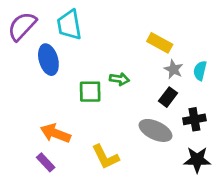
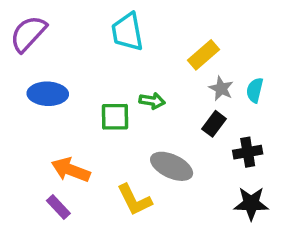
cyan trapezoid: (69, 25) -> (127, 32), moved
yellow rectangle: (160, 43) -> (203, 55), turned -70
blue ellipse: (48, 60) -> (48, 94), moved, turned -72
gray ellipse: (155, 130) -> (172, 166), moved

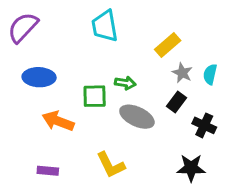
black cross: (248, 152) -> (204, 125), turned 35
gray ellipse: (172, 166) -> (137, 117), moved
orange arrow: (71, 170) -> (58, 121), moved
black star: (251, 203) -> (191, 168), moved
purple rectangle: (58, 207) -> (48, 171), turned -42

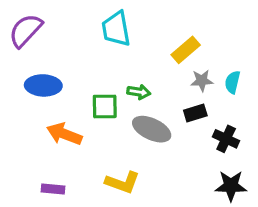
gray star: (182, 73) -> (202, 81), turned -30
black rectangle: (176, 102) -> (195, 113), turned 36
yellow L-shape: (111, 165) -> (123, 182), turned -44
black star: (191, 168) -> (231, 186), moved

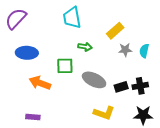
green arrow: (139, 92) -> (85, 47), moved
black rectangle: (195, 113) -> (121, 87), moved
black cross: (226, 139) -> (140, 86), turned -35
yellow L-shape: (123, 182) -> (104, 113), moved

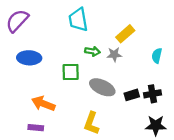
gray star: (125, 50) -> (114, 55), moved
orange arrow: (40, 83) -> (43, 104), moved
yellow L-shape: (104, 113) -> (91, 123), moved, turned 90

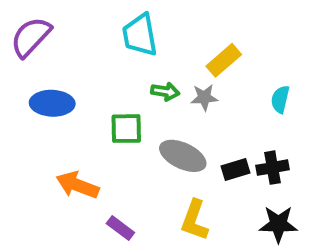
yellow L-shape: (91, 123) -> (194, 220), moved
purple rectangle: (36, 128) -> (120, 228), moved, turned 32

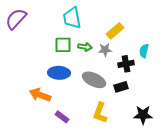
blue ellipse: (52, 103) -> (59, 73), moved
green square: (126, 129) -> (63, 45), moved
black cross: (272, 168) -> (126, 64), moved

